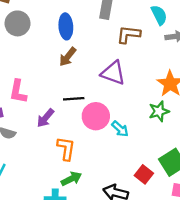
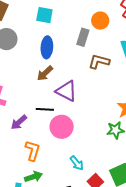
purple triangle: (113, 73) -> (66, 91), moved
cyan arrow: (120, 129) -> (77, 163), moved

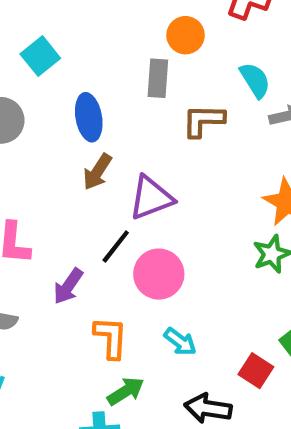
cyan square: (44, 15) -> (40, 56), moved, turned -36
purple triangle: (66, 91) -> (151, 198), turned -35
black line: (45, 109) -> (116, 246), turned -42
cyan arrow: (77, 163) -> (180, 342), moved

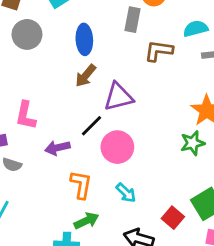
cyan semicircle: (255, 80) -> (196, 29), turned -80
purple arrow: (68, 286) -> (57, 148), turned 35

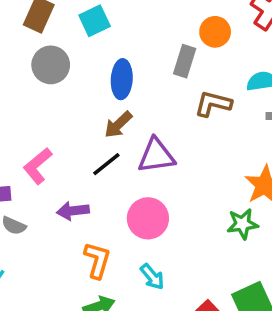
pink L-shape: (26, 115) -> (38, 166), turned 32
black line: (92, 126) -> (106, 164), moved

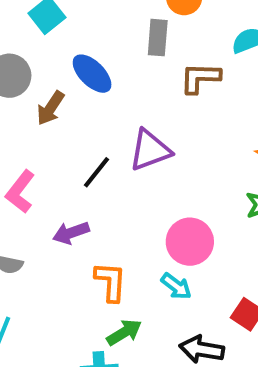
blue ellipse: (122, 79) -> (92, 74), turned -36
brown arrow: (118, 125) -> (50, 108), moved
pink circle: (148, 218) -> (190, 242), moved

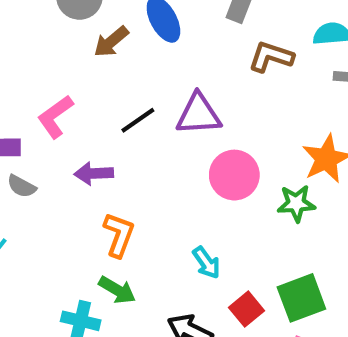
pink circle: (190, 242) -> (234, 175), moved
cyan arrow: (176, 286) -> (206, 263), moved
green arrow: (124, 332) -> (117, 290), turned 45

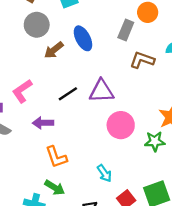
orange L-shape: (119, 235) -> (56, 157), turned 140

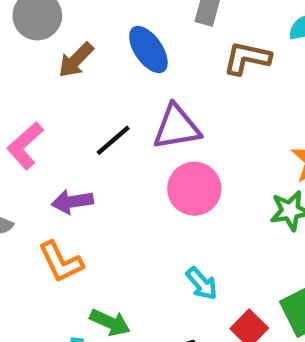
blue ellipse: (83, 38) -> (148, 50), moved
pink circle: (121, 125) -> (194, 189), moved
orange L-shape: (56, 157) -> (61, 262), moved

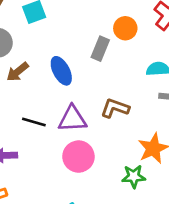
brown L-shape: (247, 58) -> (115, 108), moved
black line: (113, 140) -> (34, 122), turned 50

